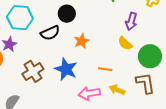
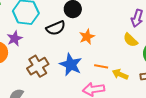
orange line: (105, 69) -> (101, 66), moved
yellow arrow: (117, 90) -> (120, 74), moved

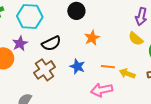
black semicircle: (56, 28) -> (51, 43), moved
blue star: (71, 65) -> (77, 66), size x0.7

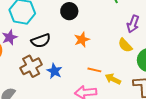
blue star: (77, 66) -> (54, 71), moved

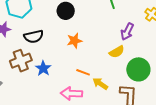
yellow semicircle: (125, 45) -> (117, 52), turned -84

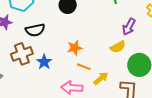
orange star: (74, 41) -> (75, 48), moved
yellow arrow: (100, 84) -> (101, 78), turned 105

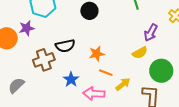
black semicircle: (35, 30) -> (65, 46), moved
blue star: (44, 62) -> (71, 79), moved

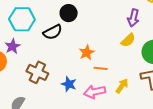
black semicircle: (65, 46) -> (53, 32), moved
brown cross: (44, 60) -> (37, 72), turned -30
yellow arrow: (123, 84) -> (122, 86), moved

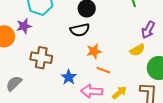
black semicircle: (53, 32) -> (80, 30), moved
brown cross: (37, 72) -> (41, 58), turned -30

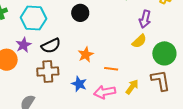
black semicircle: (80, 30) -> (51, 46), moved
orange star: (94, 51) -> (86, 55), moved

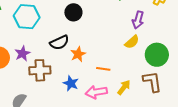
purple star: (23, 45) -> (22, 53), moved
black semicircle: (51, 46) -> (59, 43), moved

